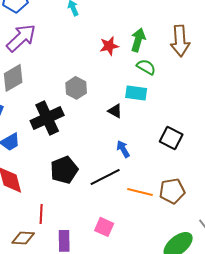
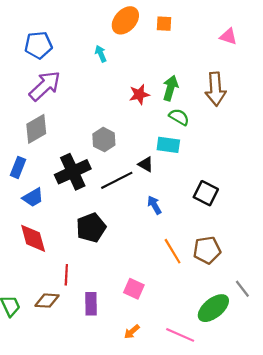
black line: (105, 177) -> (117, 180), moved
orange line: (140, 192) -> (173, 251), turned 45

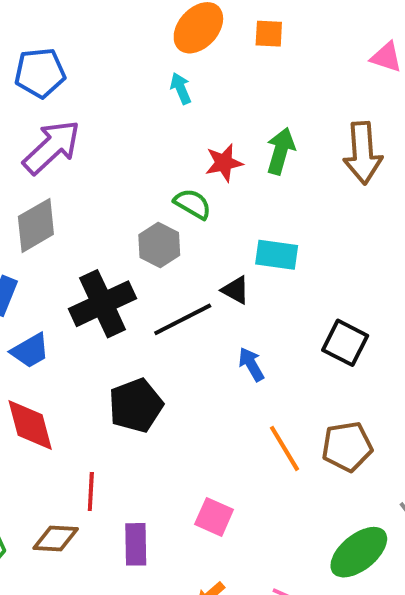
cyan arrow: (101, 54) -> (181, 88), moved
green semicircle: (179, 117) -> (193, 204), moved

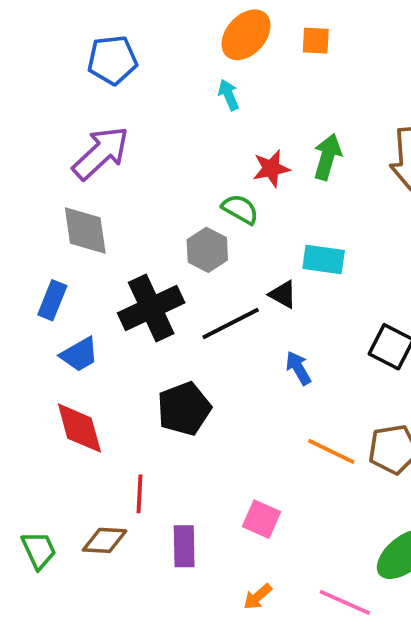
blue pentagon: (40, 73) -> (112, 60), moved
gray diamond: (36, 225) -> (85, 230), turned -68
orange line: (284, 448) -> (331, 451), turned -33

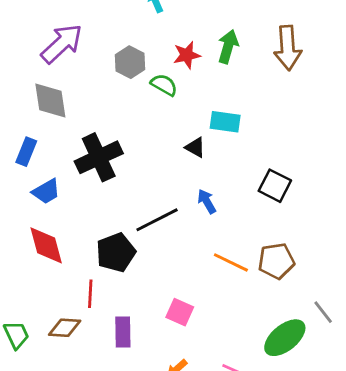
gray hexagon: (207, 250) -> (130, 62), moved
black line: (231, 323) -> (157, 220), moved
black pentagon: (184, 409) -> (116, 252), moved

